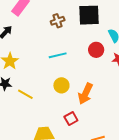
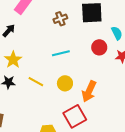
yellow line: (25, 94) -> (36, 82), moved
red square: (71, 118) -> (75, 116), size x1.6

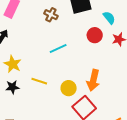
brown cross: (60, 19) -> (51, 15), turned -32
yellow circle: (65, 83) -> (69, 88), moved

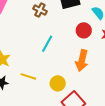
cyan line: (58, 48) -> (47, 44), turned -36
orange arrow: (93, 80) -> (82, 60), moved

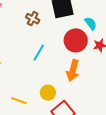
red circle: (84, 30) -> (76, 40), size x1.5
yellow line: (28, 76) -> (19, 101), moved

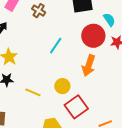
brown cross: (33, 19) -> (39, 11), moved

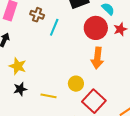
cyan line: (56, 46) -> (54, 27), moved

